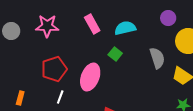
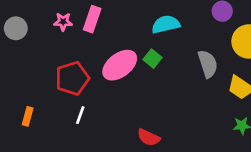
pink rectangle: (92, 24) -> (92, 19), moved, turned 48
pink star: (47, 26) -> (63, 22), size x0.6
pink ellipse: (90, 77) -> (120, 65), moved, turned 32

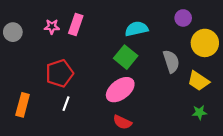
green square: (153, 59) -> (126, 57), size x1.5
pink ellipse: (120, 65) -> (120, 90), moved
orange rectangle: (28, 116) -> (23, 105), size x1.5

